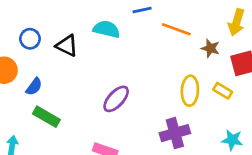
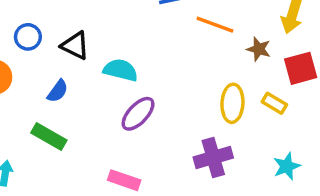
cyan semicircle: (107, 29) -> (121, 70), moved
blue semicircle: (34, 87) -> (58, 91), moved
cyan star: (232, 140) -> (287, 166), turned -30

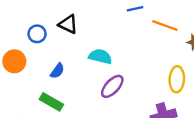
black triangle: (75, 46) -> (68, 24), moved

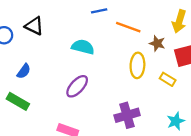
cyan semicircle: (100, 57) -> (83, 47), moved
yellow ellipse: (177, 79) -> (137, 65), moved

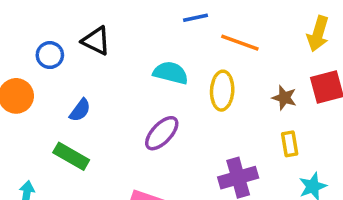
brown star: (157, 43) -> (284, 98), moved
yellow ellipse: (137, 65) -> (222, 91), moved
yellow rectangle: (168, 79) -> (290, 144), moved, turned 49

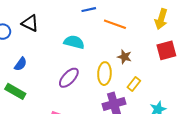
yellow ellipse: (222, 91) -> (104, 74), moved
brown star: (284, 98) -> (124, 57), moved
yellow rectangle: (290, 144) -> (134, 84), moved, turned 48

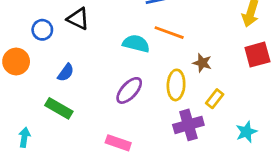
orange line: (115, 24) -> (169, 33), moved

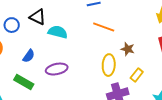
cyan semicircle: (136, 44) -> (58, 32), moved
purple ellipse: (129, 90) -> (57, 69), moved, turned 35

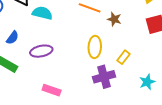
brown star: (128, 49) -> (114, 19), moved

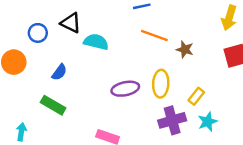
purple ellipse: (41, 51) -> (125, 89), moved
cyan star: (147, 82) -> (208, 122), moved

